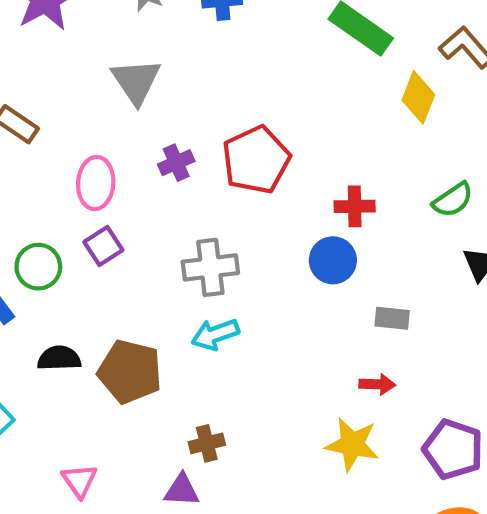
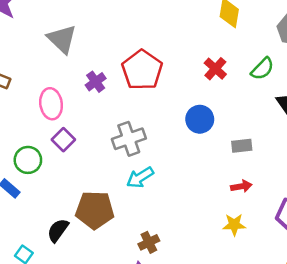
red cross: (355, 206) -> (215, 69), moved, turned -35
black semicircle: (59, 358) -> (58, 230), moved, turned -40
yellow star: (352, 444) -> (234, 225), size x0.7

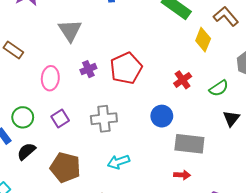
purple square: (63, 140) -> (60, 119), moved
gray rectangle: (242, 146) -> (189, 144), size x1.8
cyan arrow: (140, 177) -> (118, 162), moved
black semicircle: (58, 230) -> (26, 151), moved

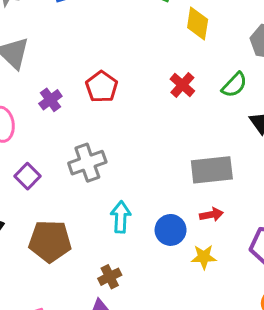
red pentagon: (126, 68) -> (102, 87), size x0.7
blue circle: (162, 116) -> (171, 230), moved
cyan arrow: (118, 162) -> (121, 217), turned 125

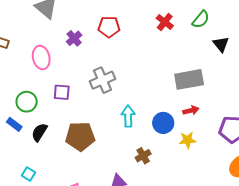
red pentagon: (102, 87) -> (109, 27), turned -30
purple square: (27, 176) -> (62, 92), turned -36
brown cross: (110, 277) -> (143, 156), moved

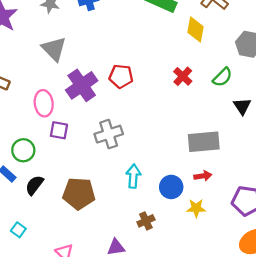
purple cross: (74, 38) -> (82, 85), size x1.8
purple square: (62, 92) -> (59, 130), moved

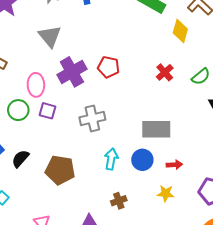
gray rectangle: (204, 142) -> (156, 129), moved
green circle: (23, 150) -> (18, 110), moved
blue circle: (171, 187) -> (142, 160), moved

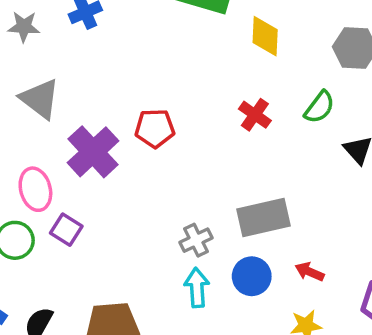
purple square: (47, 111) -> (66, 230), turned 30
gray cross: (92, 118) -> (196, 240), moved, size x0.7
red arrow: (174, 165) -> (309, 272), turned -140

